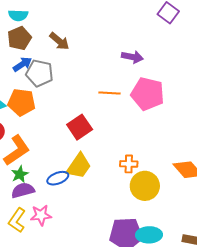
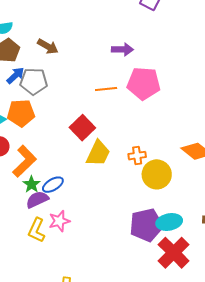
yellow trapezoid: (79, 166) -> (98, 153), moved
blue ellipse: (58, 178) -> (53, 185), moved

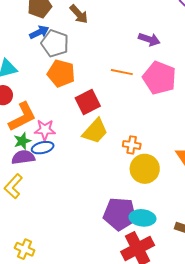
orange pentagon: (21, 113) -> (61, 73), moved
pink star: (59, 221) -> (45, 130), moved

